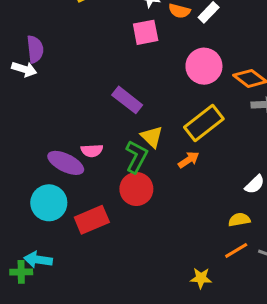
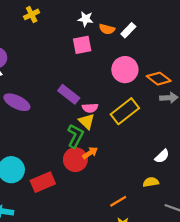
pink semicircle: (92, 151) -> (90, 108), moved
orange arrow: (189, 160) -> (90, 153), moved
purple ellipse: (66, 163) -> (17, 102), moved
orange line: (236, 250) -> (118, 201), moved

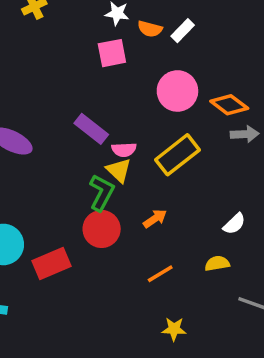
orange arrow: (90, 153) -> (155, 219), moved
orange line: (118, 201) -> (160, 274), moved

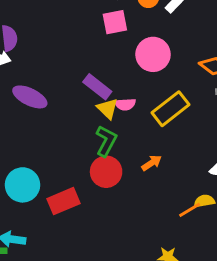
pink circle: (177, 91) -> (153, 54), moved
yellow triangle: (119, 170) -> (108, 109), moved
orange line: (160, 274) -> (190, 210), moved

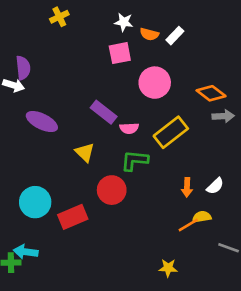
yellow triangle: (108, 109) -> (85, 152), moved
green L-shape: (106, 141) -> (135, 160), moved, turned -112
orange arrow: (152, 163) -> (187, 187), moved, turned 126

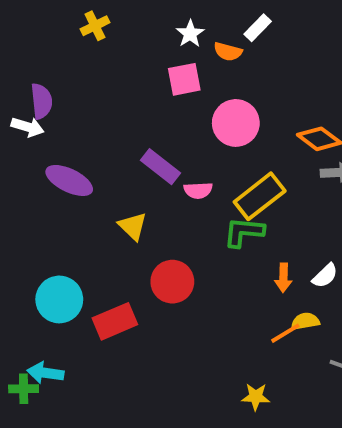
white star: (124, 22) -> (190, 34), turned 30
white rectangle: (175, 36) -> (258, 28), moved
green L-shape: (135, 160) -> (244, 232), moved

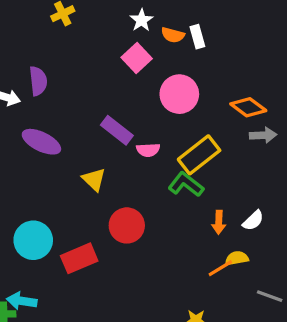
white rectangle: (258, 28) -> (197, 37), moved, turned -60
pink square: (184, 79) -> (137, 58), turned -32
purple semicircle: (41, 101) -> (38, 81), moved
green L-shape: (244, 232) -> (186, 184), turned 32

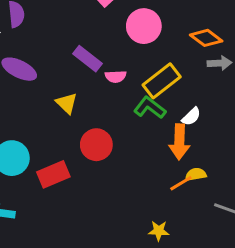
white semicircle: (253, 221) -> (191, 117), moved
orange arrow: (219, 222) -> (179, 142), size x1.6

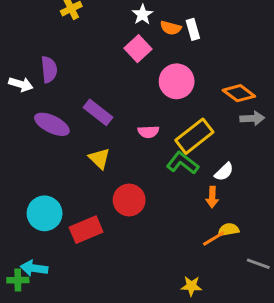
purple rectangle: (87, 59) -> (98, 112), moved
orange arrow: (179, 142) -> (212, 197), size x0.6

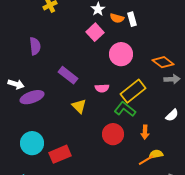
white arrow: (21, 84) -> (16, 84), moved
purple ellipse: (52, 124) -> (32, 97), moved, turned -45
yellow triangle: (99, 158) -> (79, 106), moved
white semicircle: (224, 172) -> (172, 115), moved
red circle: (129, 200) -> (113, 134), moved

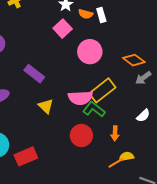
gray arrow: (172, 79) -> (143, 78), turned 147
pink semicircle: (102, 88) -> (80, 98), moved, size x1.6

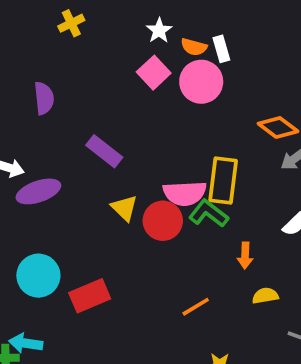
pink circle: (90, 52) -> (201, 82), moved
yellow rectangle: (102, 90) -> (223, 181), turned -45
red circle: (81, 135) -> (163, 221), moved
orange line: (116, 163) -> (196, 307), moved

